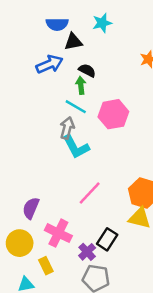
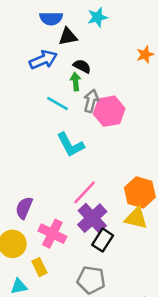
cyan line: (76, 107) -> (58, 104), moved
gray arrow: (67, 128) -> (91, 101), moved
purple cross: (87, 252) -> (92, 218), moved, size x1.6

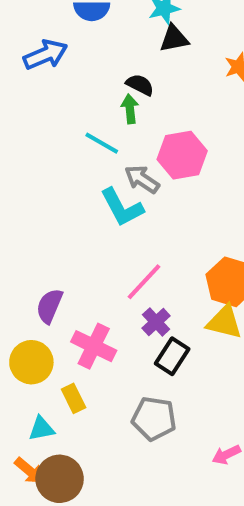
black triangle: (68, 37) -> (174, 39), moved
blue arrow: (43, 60) -> (45, 55), moved
gray arrow: (91, 101) -> (142, 179), moved, turned -70
purple cross: (92, 218) -> (156, 322), size x0.6

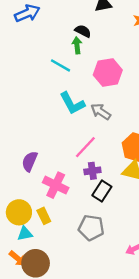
gray arrow: (142, 179) -> (101, 112), moved
purple cross: (156, 322) -> (92, 171), turned 35
yellow circle: (31, 362) -> (19, 212), moved

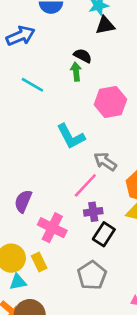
cyan line: (60, 65) -> (32, 85), moved
gray arrow: (101, 112) -> (105, 162), moved
gray pentagon: (91, 228) -> (92, 275), turned 30

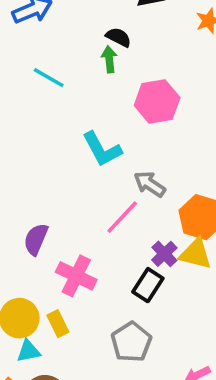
purple cross: (93, 212) -> (164, 254), moved, turned -36

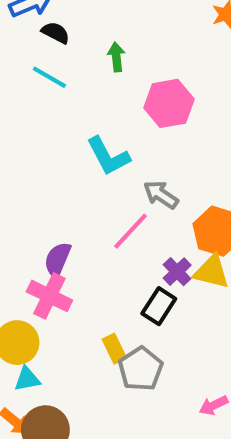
black semicircle: (118, 37) -> (56, 33), moved
purple semicircle: (36, 239) -> (58, 259), moved
pink cross: (76, 276) -> (49, 296), moved
yellow rectangle: (58, 324) -> (114, 349), moved

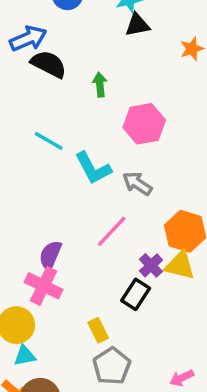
black semicircle: (56, 33) -> (49, 64), size x1.5
cyan line: (49, 77) -> (49, 141), moved
gray arrow: (161, 195) -> (137, 184), moved
gray pentagon: (141, 369) -> (112, 366), moved

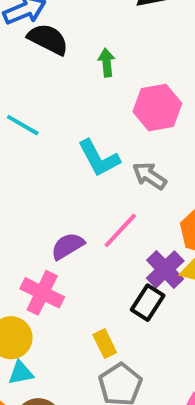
cyan line: (49, 141) -> (23, 125), moved
purple semicircle: (50, 255) -> (68, 246), moved, turned 36
purple cross: (151, 265) -> (165, 269), size x1.4

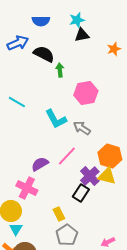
black semicircle: (48, 39) -> (44, 54), moved
cyan triangle: (21, 373) -> (16, 229), turned -48

